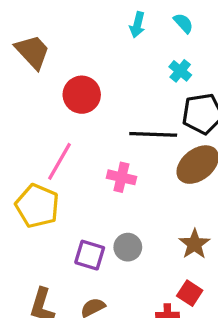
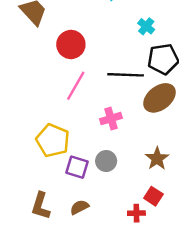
pink line: (59, 161) -> (76, 86), moved
pink cross: (121, 177) -> (111, 119), moved, turned -30
yellow pentagon: (37, 206) -> (53, 140), moved

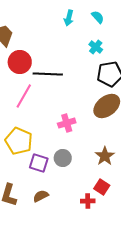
red circle: (71, 44) -> (20, 62), moved
black line: (126, 75) -> (48, 74), moved
pink line: (76, 86) -> (24, 96), moved

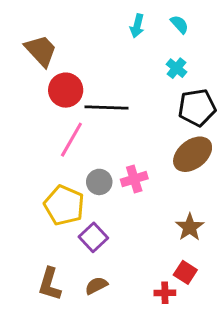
gray circle: (63, 158) -> (99, 182), moved
purple square: (39, 163) -> (93, 237), turned 30

